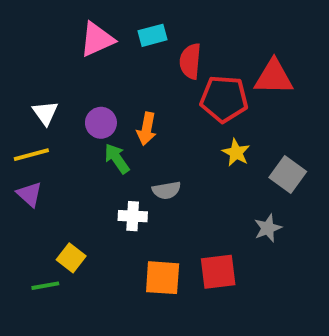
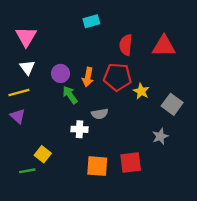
pink triangle: (97, 39) -> (26, 37), moved, turned -35
red semicircle: (190, 61) -> (126, 45), moved
red pentagon: (224, 99) -> (117, 77), moved

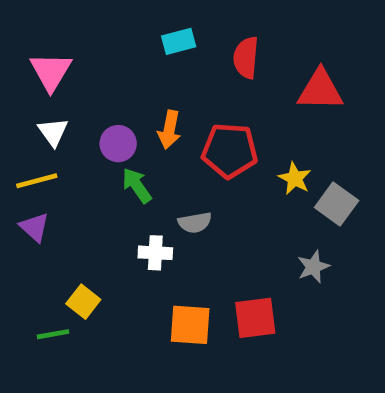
red semicircle: (126, 45) -> (246, 58), moved
orange arrow: (88, 77) -> (169, 130), moved
yellow star: (141, 91) -> (295, 178), moved

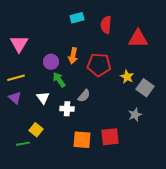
pink triangle: (51, 72) -> (19, 44), moved
white triangle: (53, 132) -> (43, 98), moved
gray semicircle: (195, 223) -> (84, 96), turned -40

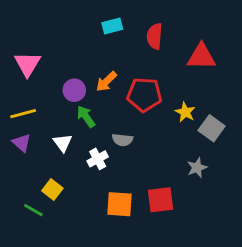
orange arrow: (73, 56) -> (106, 81), turned 35
gray semicircle: (84, 96) -> (122, 140), turned 56
white cross: (67, 109) -> (98, 159), turned -32
green line: (23, 144) -> (33, 210), turned 40

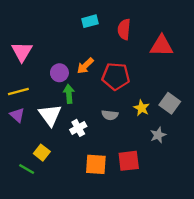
yellow star: (185, 112) -> (142, 108), moved
green arrow: (86, 117) -> (69, 94), turned 30
gray semicircle: (122, 140) -> (110, 115), moved
white triangle: (63, 143) -> (50, 115), size x1.5

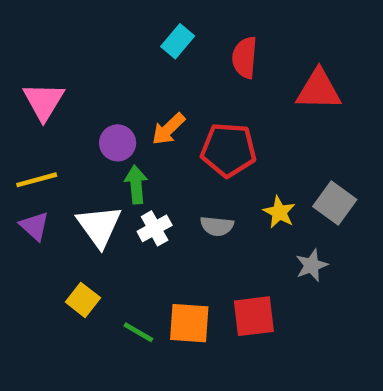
cyan rectangle: (90, 21) -> (178, 41), turned -35
white cross: (78, 128) -> (155, 228), moved
green line: (27, 169) -> (138, 332), moved

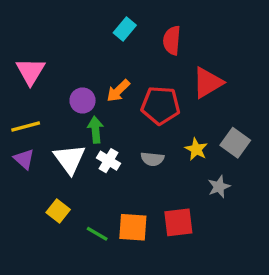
red triangle: (319, 90) -> (208, 83), moved, turned -32
white cross: (155, 228) -> (109, 161), turned -30

